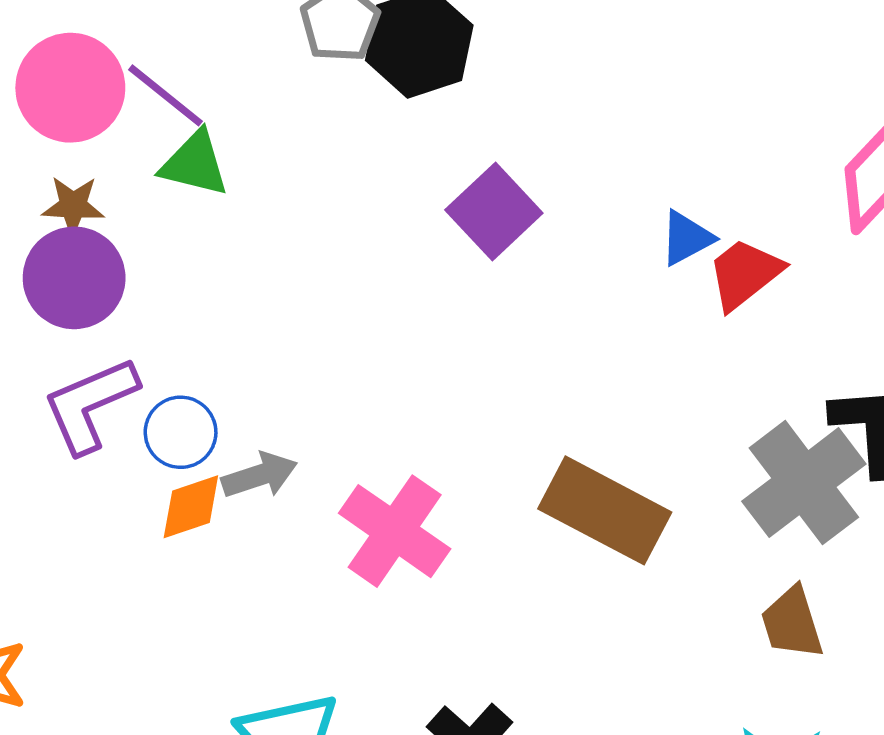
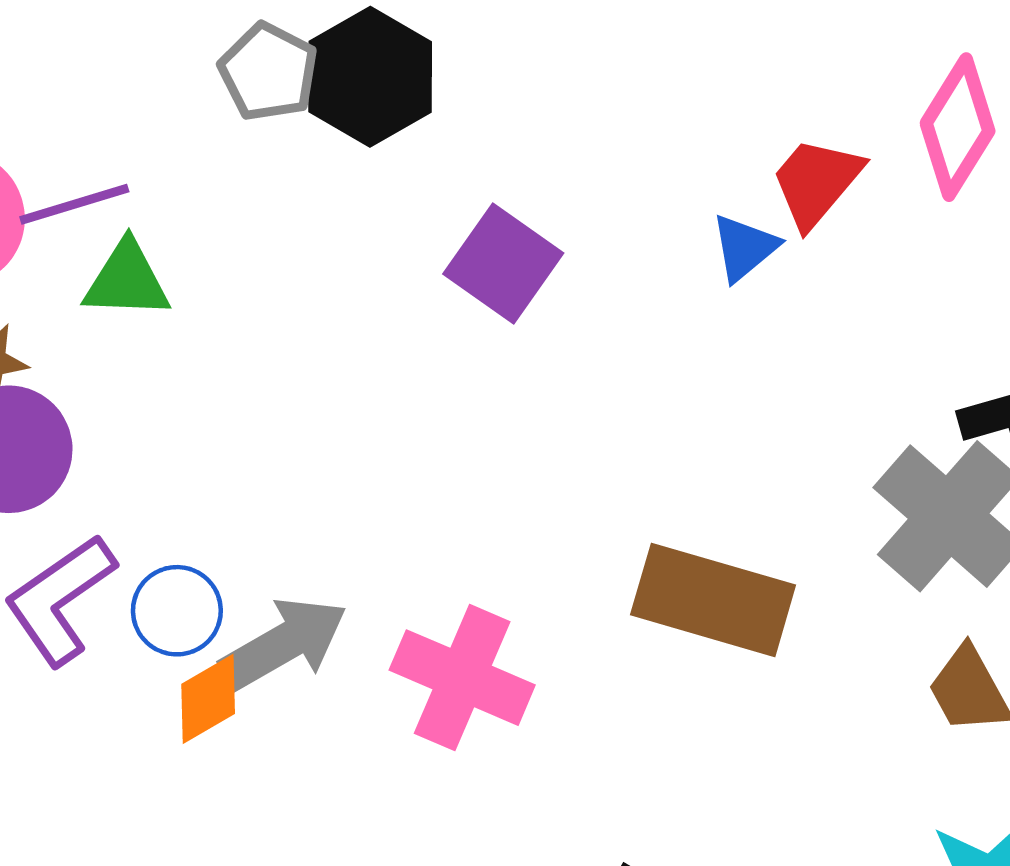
purple line: (165, 95) -> (74, 204), turned -44
red trapezoid: (745, 274) -> (816, 182), moved
gray arrow: (260, 475) -> (284, 643), size x1.4

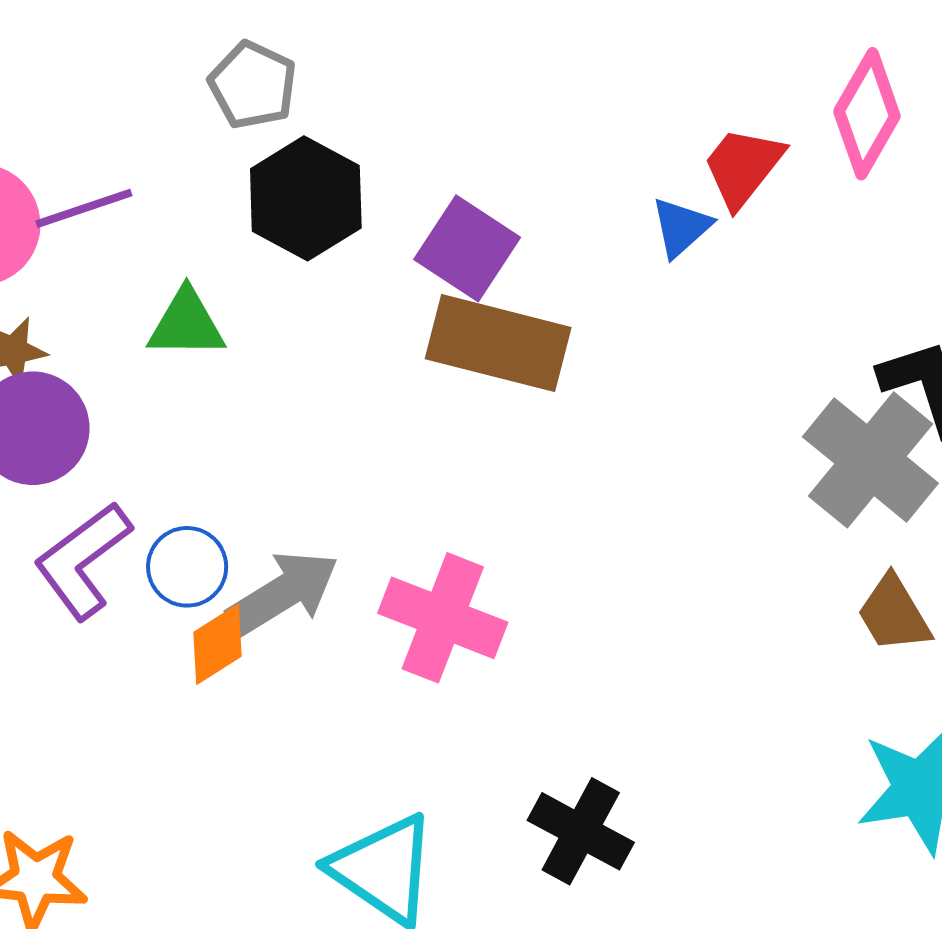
black hexagon: (370, 77) -> (306, 198), moved
green triangle: (127, 280) -> (186, 324), moved
brown rectangle: (713, 600) -> (498, 343), moved

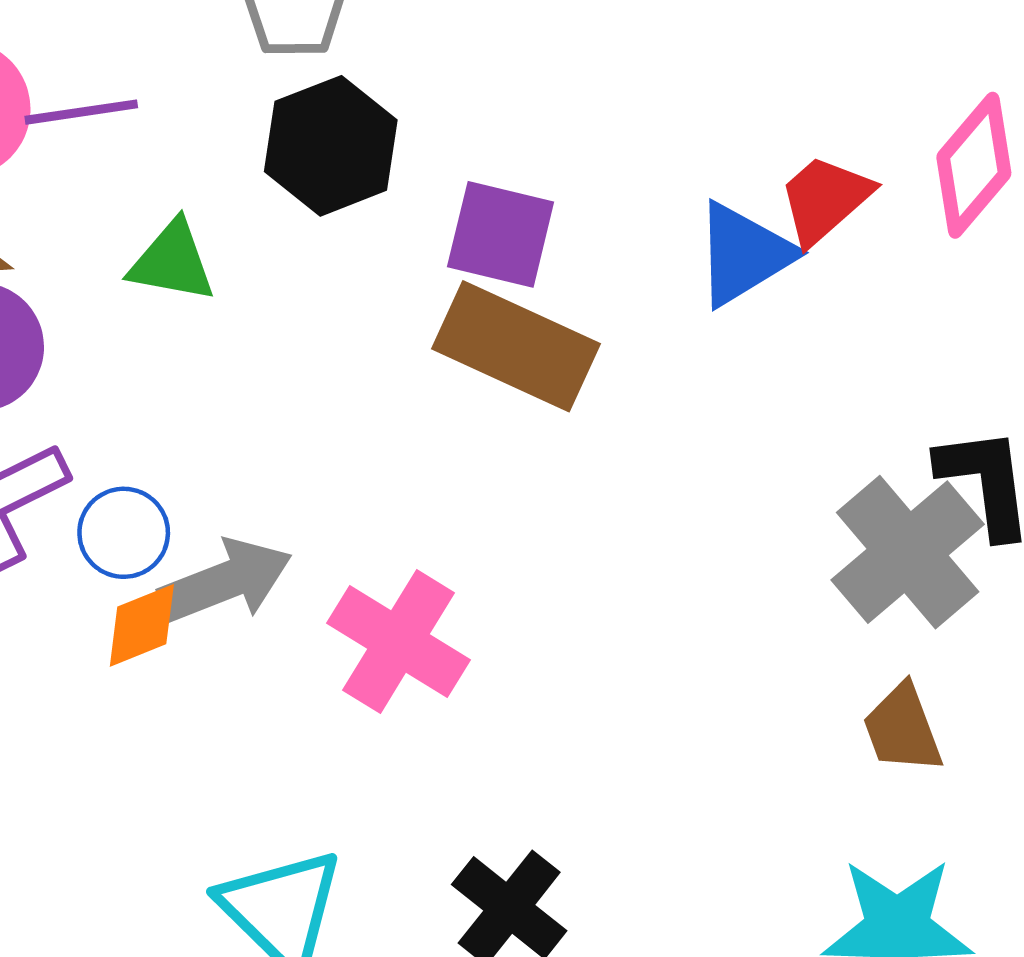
blue triangle: (681, 227) -> (744, 254), size x1.5
purple square: (467, 248) -> (501, 234), turned -30

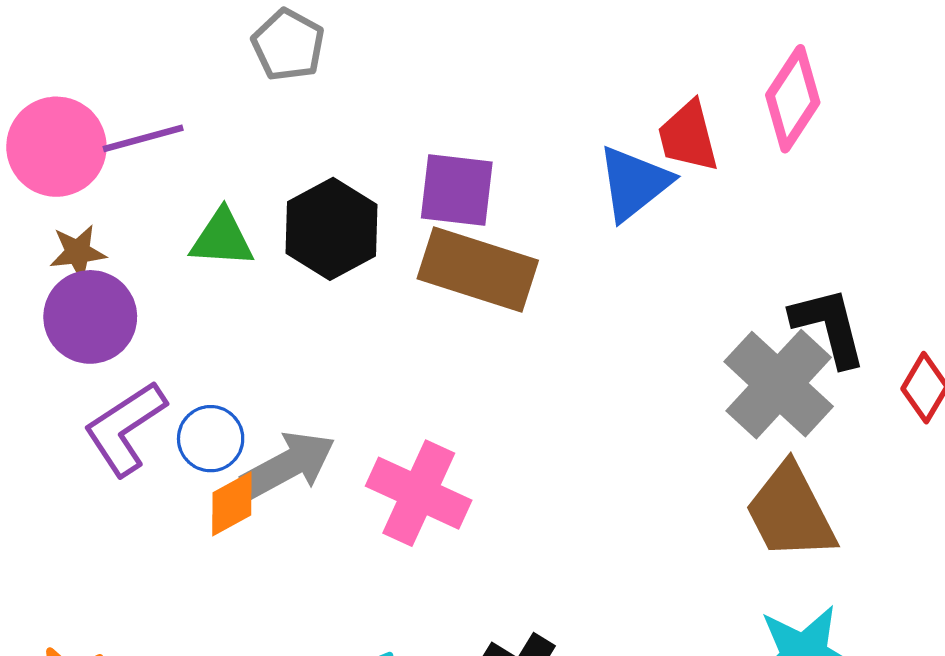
black hexagon: (331, 146) -> (332, 229), moved
red trapezoid: (825, 199) -> (688, 136), turned -56
brown trapezoid: (902, 729) -> (790, 512), size x1.5

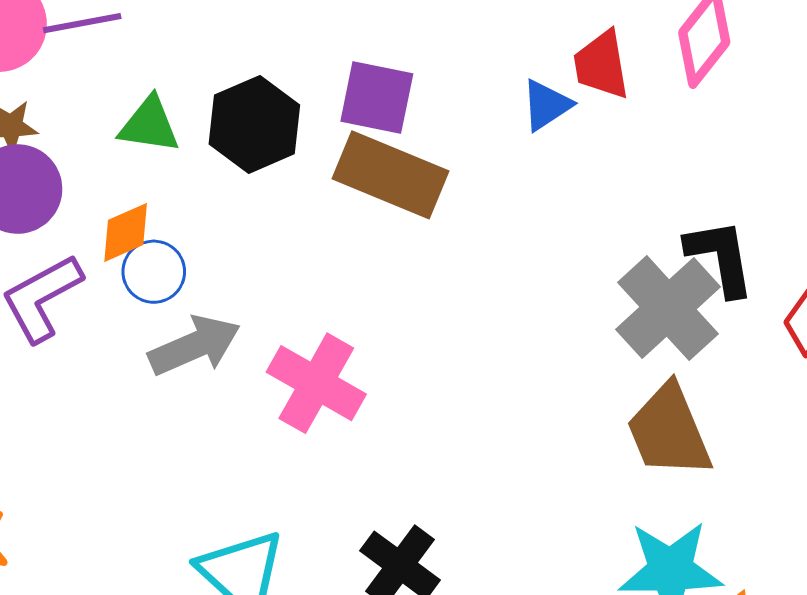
blue triangle: (634, 183) -> (546, 105), size x0.7
blue circle: (211, 439) -> (154, 272), moved
orange diamond: (232, 504) -> (126, 232), moved

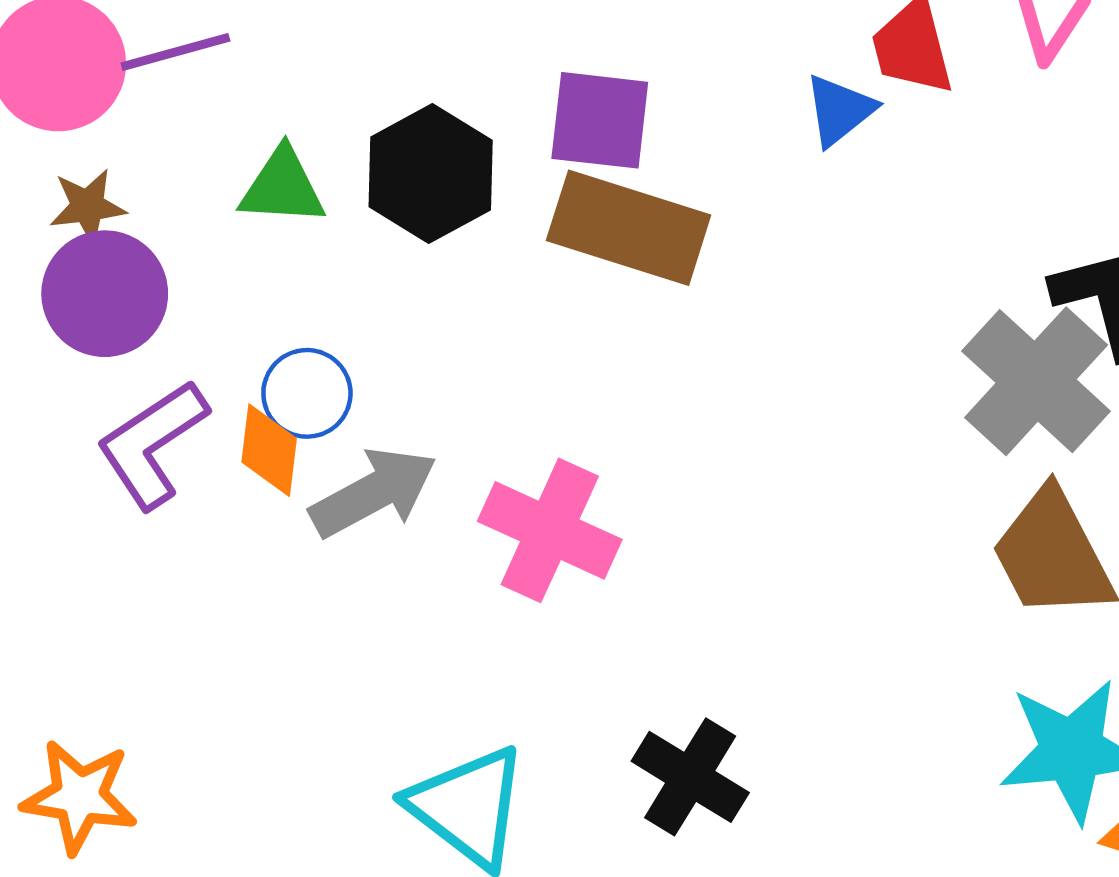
orange diamond: (126, 232) -> (269, 450), moved, turned -54

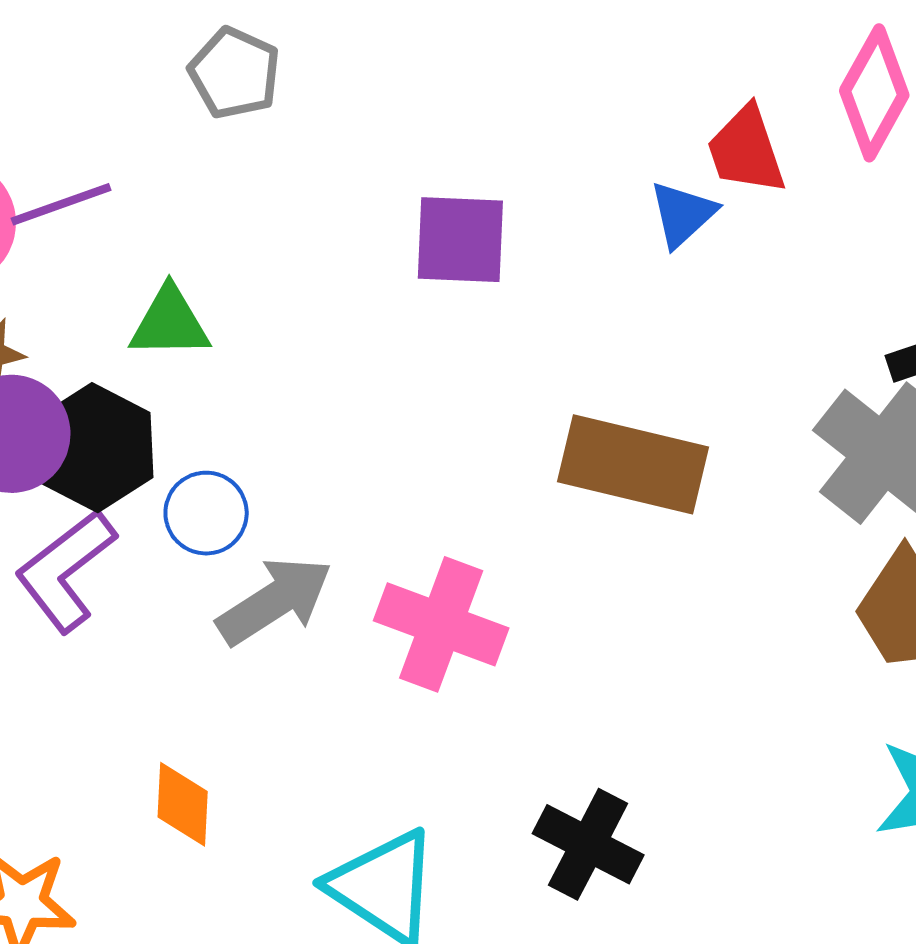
black hexagon: (431, 173) -> (95, 448), moved
brown rectangle: (629, 228) -> (633, 464), moved
orange diamond: (269, 450) -> (183, 804), moved

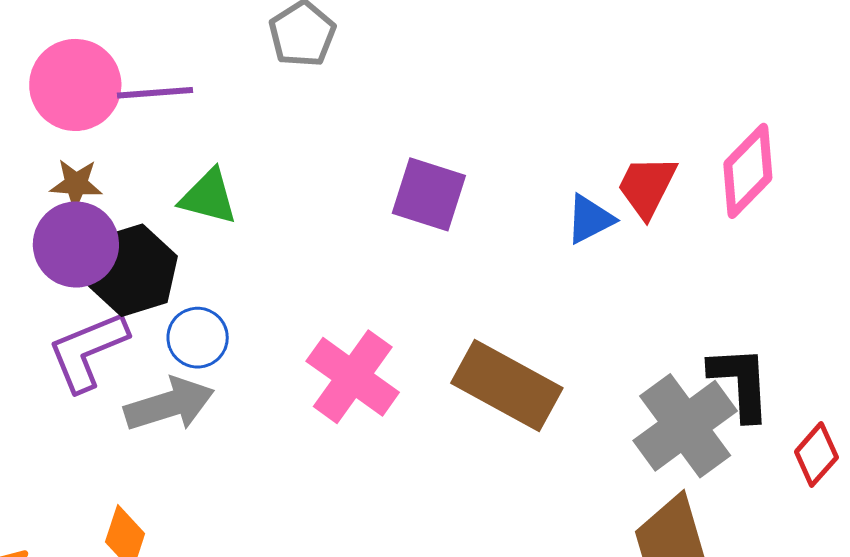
red trapezoid: (746, 150) -> (647, 186), turned 30
gray arrow: (275, 601) -> (169, 404), moved
pink cross: (441, 624) -> (353, 377), moved

